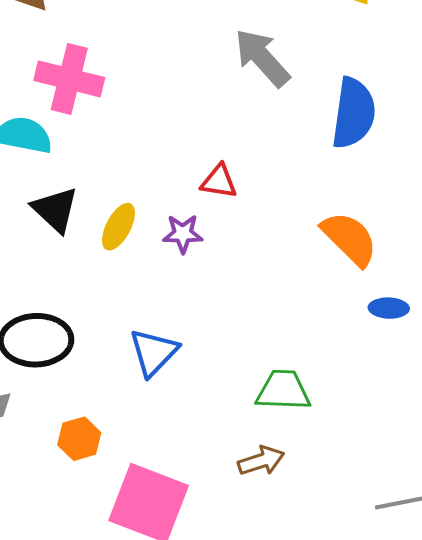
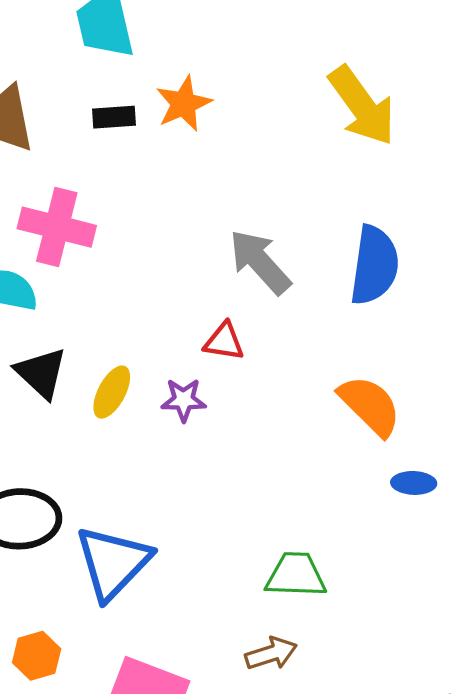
gray arrow: (262, 58) -> (260, 262), moved
blue triangle: (154, 352) -> (113, 563), moved, size x1.4
orange hexagon: (79, 439) -> (37, 656), moved

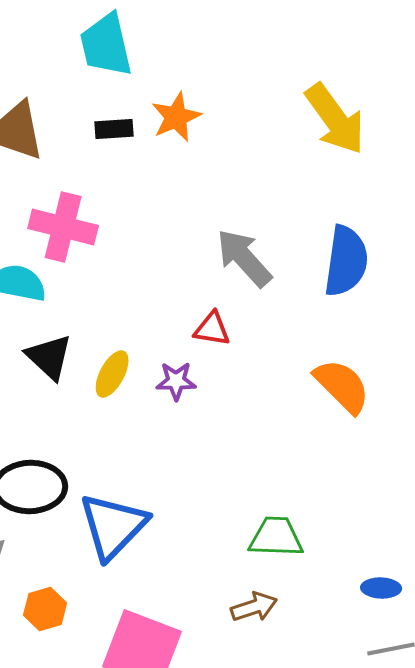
blue ellipse: (414, 483) -> (381, 588), moved

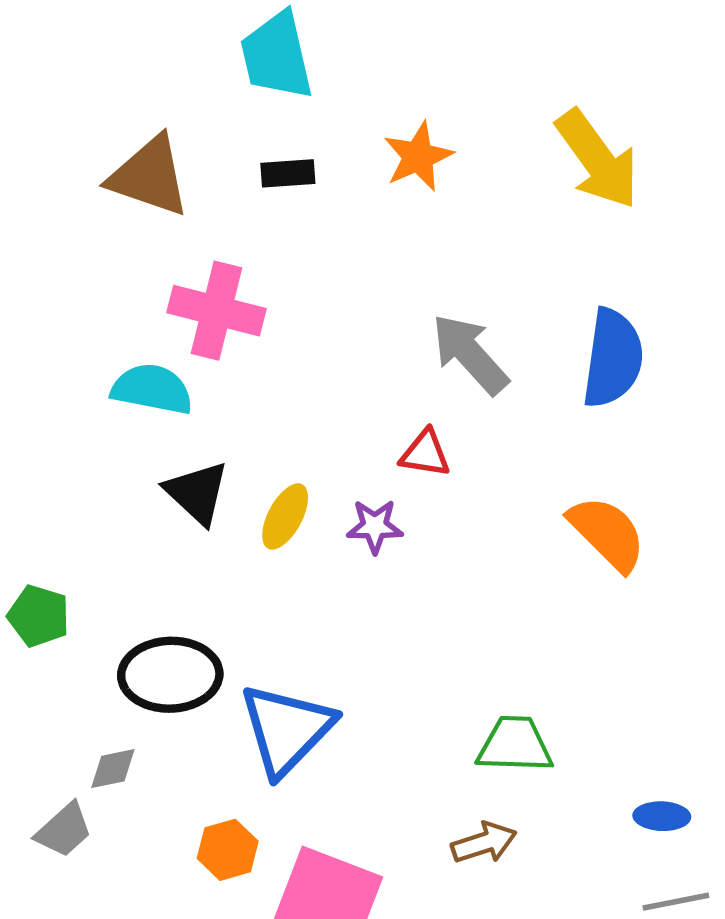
orange star: (176, 117) -> (418, 157), moved
orange hexagon: (45, 609) -> (228, 850), moved

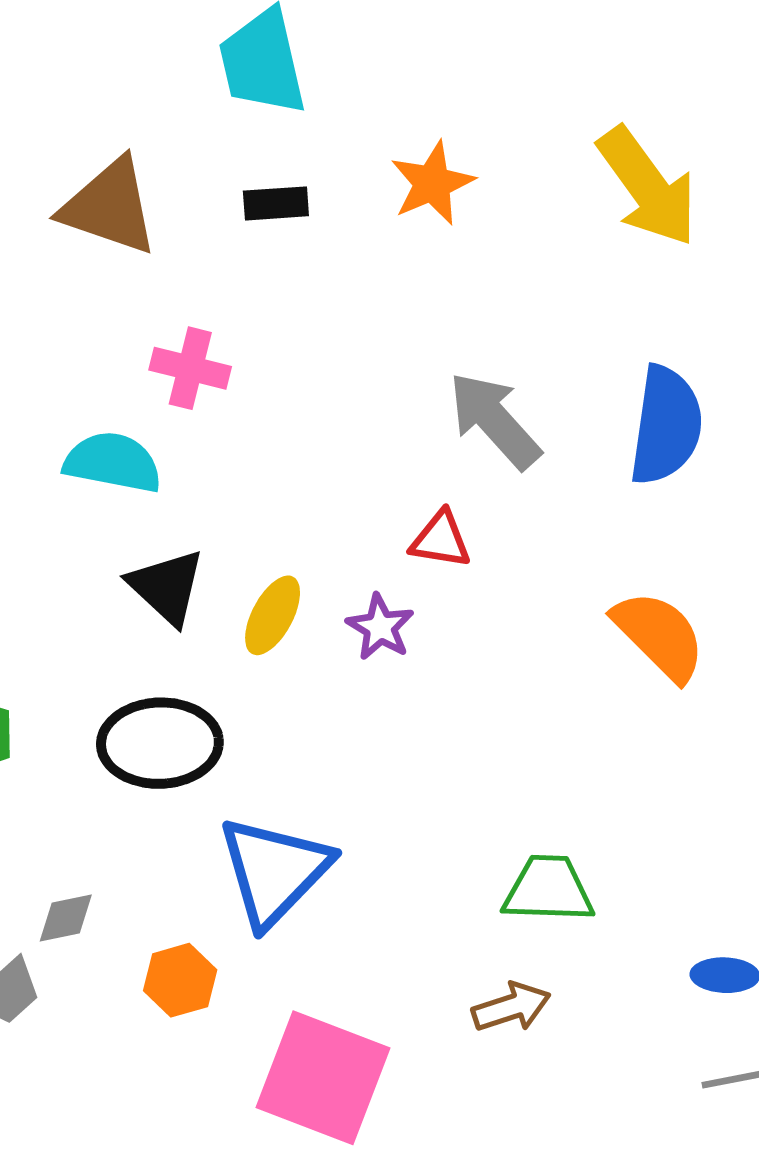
pink cross: (216, 311) -> (190, 368), size x0.7
purple star: (375, 526) -> (380, 627), turned 30
black ellipse: (170, 675) -> (160, 743), moved
orange hexagon: (228, 850) -> (180, 980), moved

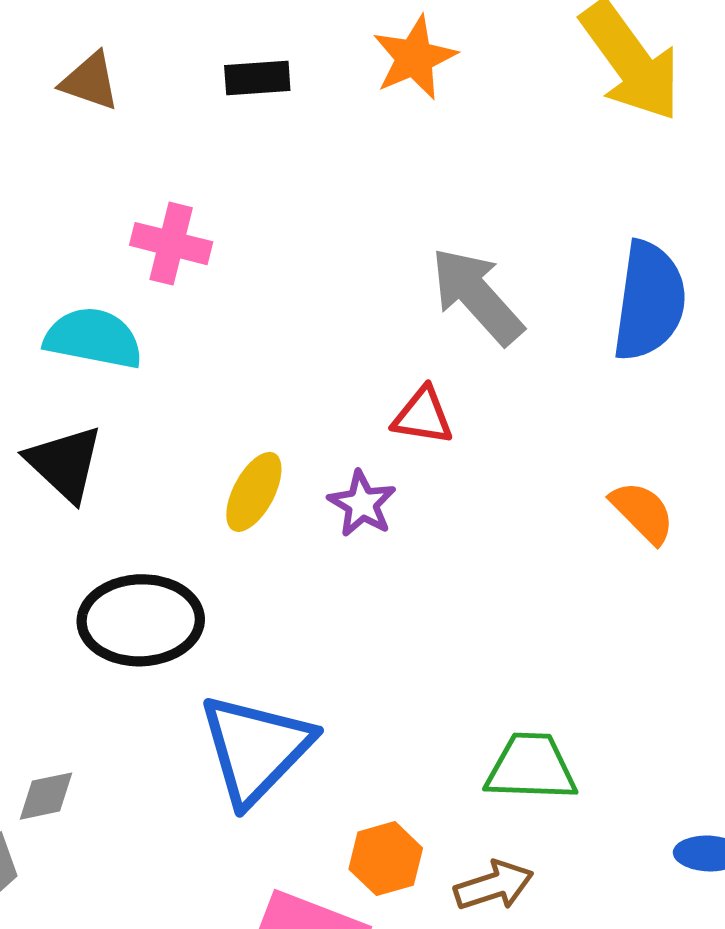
brown triangle: (109, 207) -> (90, 81), size x0.6
black triangle: (167, 587) -> (65, 463), moved
orange semicircle: (659, 636) -> (642, 512), size x0.7
orange hexagon: (180, 980) -> (386, 859), moved

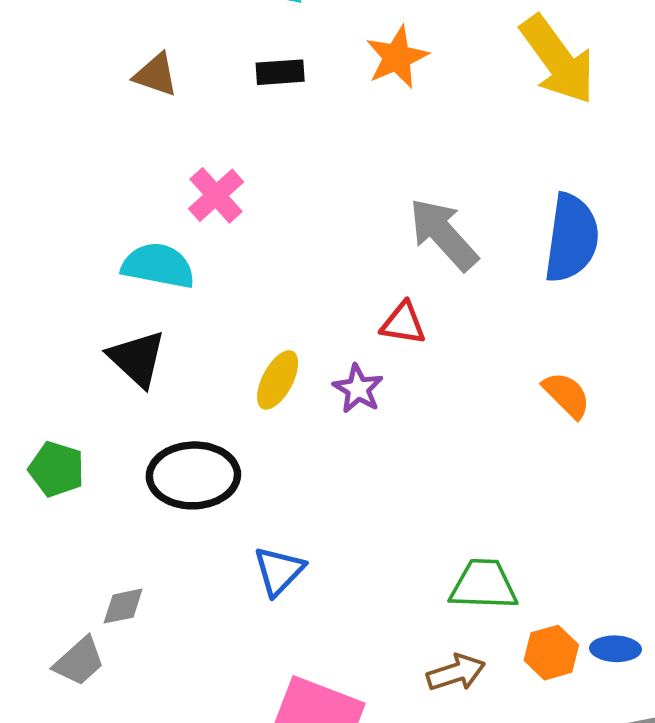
pink cross: (171, 244) -> (216, 195), turned 34
blue triangle: (256, 749) -> (279, 571), size x0.6
orange hexagon: (386, 859) -> (551, 653), moved

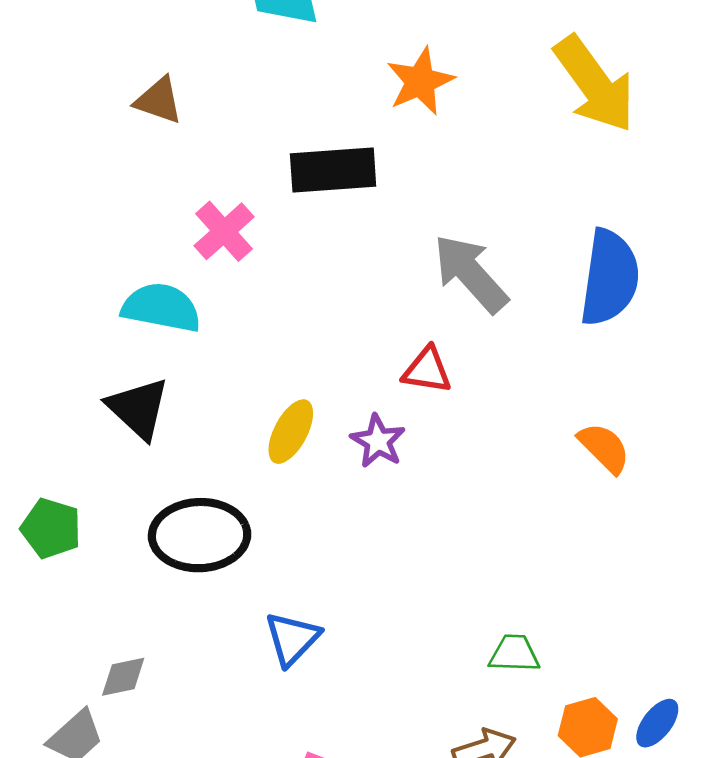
black rectangle: (280, 72) -> (333, 170), moved, size x1.6
green trapezoid: (484, 585) -> (514, 654), size x0.7
blue ellipse: (615, 649) -> (657, 723), turned -54

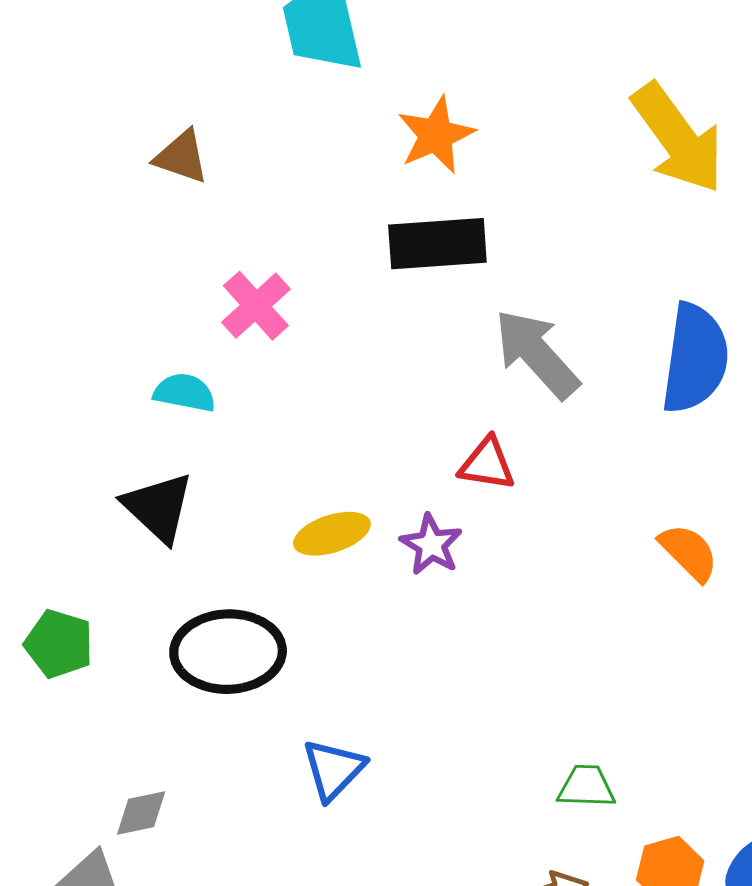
orange star: (420, 81) -> (436, 135), moved
black rectangle: (333, 170) -> (437, 244), moved
cyan semicircle: (161, 308) -> (185, 393), size x0.7
yellow ellipse: (291, 432) -> (332, 534), turned 44

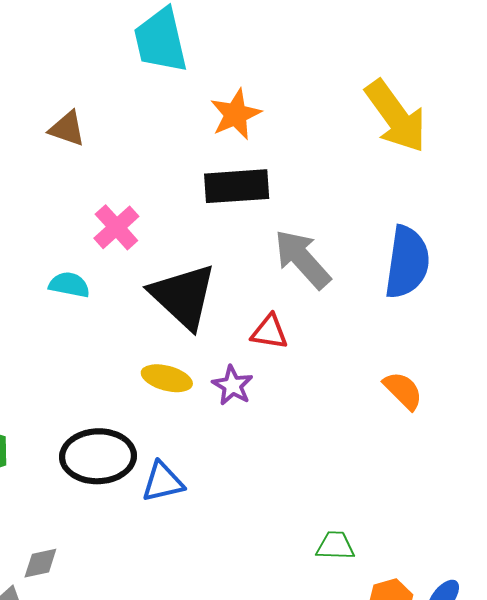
black triangle: (158, 507) -> (183, 296), moved, size x1.4
yellow ellipse: (332, 534) -> (167, 378), turned 33
blue triangle: (334, 770) -> (163, 482), moved, turned 33

